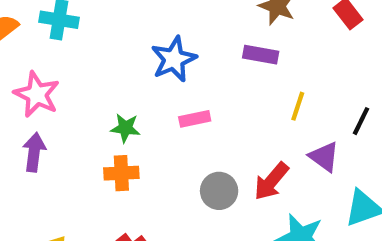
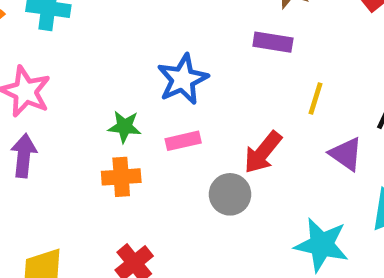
blue star: (174, 59) -> (183, 79), moved
pink rectangle: (195, 119) -> (183, 141), moved
red arrow: (271, 181) -> (263, 152), moved

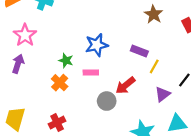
purple rectangle: (273, 42) -> (139, 51), moved
purple triangle: (346, 154) -> (162, 94), turned 35
orange cross: (121, 177) -> (60, 83), turned 35

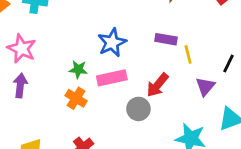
yellow line: (154, 66) -> (188, 54), turned -32
pink rectangle: (91, 73) -> (112, 78), size x1.5

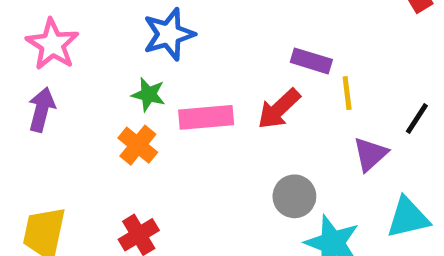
blue star: (112, 43) -> (169, 34), moved
red arrow: (158, 85) -> (279, 109), moved
gray circle: (138, 109) -> (294, 196), moved

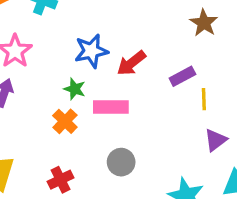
purple rectangle: (311, 61) -> (182, 76), turned -50
red arrow: (279, 109) -> (131, 63), moved
gray circle: (294, 196) -> (121, 162), moved

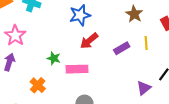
blue star: (91, 51) -> (80, 15), moved
yellow line: (204, 99) -> (146, 43), moved
orange cross: (65, 121) -> (38, 85), moved

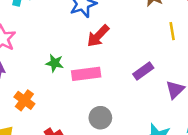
purple rectangle: (122, 48) -> (143, 71), moved
orange cross: (38, 85) -> (24, 100), moved

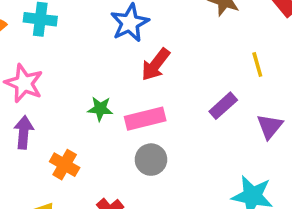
yellow line: (172, 31) -> (257, 65), moved
gray circle: (100, 118) -> (151, 160), moved

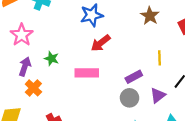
green star: (100, 109) -> (52, 59), moved
purple arrow: (24, 132) -> (25, 67), moved
gray circle: (151, 160) -> (129, 98), moved

